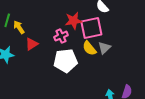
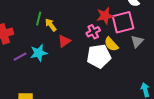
yellow semicircle: (89, 48) -> (111, 44), moved

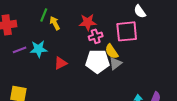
red star: (105, 16) -> (88, 22), moved
red triangle: (64, 41) -> (61, 63), moved
gray triangle: (137, 41) -> (116, 63), moved

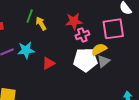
yellow semicircle: (112, 51) -> (99, 49), turned 98

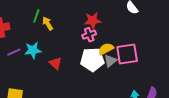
red star: (74, 21) -> (93, 21), moved
pink square: (113, 29) -> (127, 54), moved
red triangle: (48, 63) -> (55, 63), turned -48

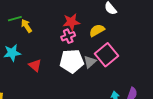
green line: (36, 16) -> (15, 19), turned 56
yellow semicircle: (106, 49) -> (97, 30), moved
pink square: (127, 54) -> (106, 55), turned -30

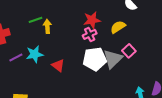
yellow arrow: (26, 26) -> (47, 26), turned 32
pink square: (106, 55) -> (129, 51), size x0.6
gray triangle: (90, 62) -> (113, 59), size x1.5

